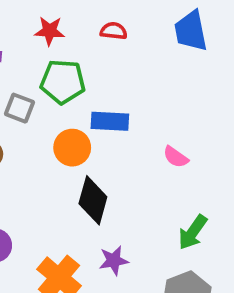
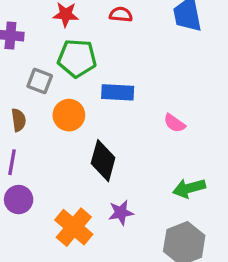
orange circle: (72, 148) -> (69, 115), moved
green arrow: (193, 232) -> (189, 188), turned 40

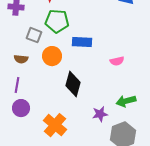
brown semicircle: (19, 120) -> (21, 59), turned 104
pink semicircle: (174, 123) -> (117, 61), turned -48
purple star: (121, 213) -> (100, 114), moved

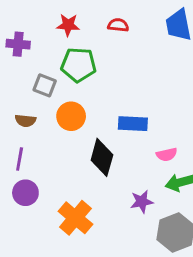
blue rectangle: (82, 42) -> (133, 124), moved
pink semicircle: (117, 61) -> (167, 154), moved

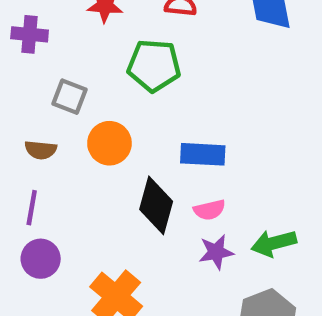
green pentagon: (78, 65) -> (154, 65), moved
pink semicircle: (167, 154) -> (209, 210), moved
purple star: (142, 202) -> (216, 252), moved

